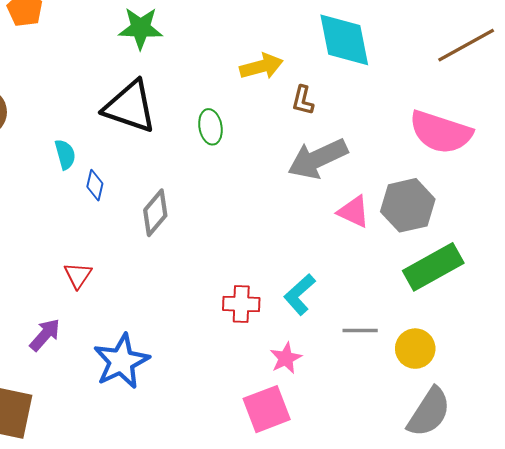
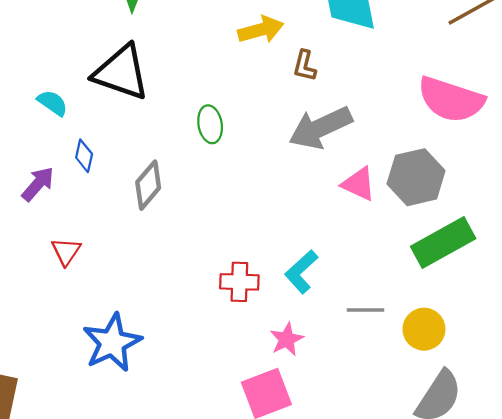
green ellipse: (210, 127) -> (210, 124), moved
cyan semicircle: (65, 154) -> (53, 103), moved, turned -40
purple arrow: (45, 335) -> (38, 184), moved

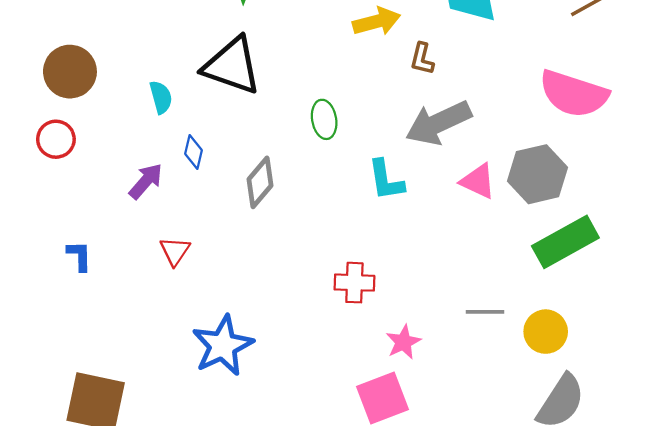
cyan semicircle: (53, 103) -> (161, 97), turned 40
cyan L-shape: (301, 272) -> (386, 180), moved, turned -57

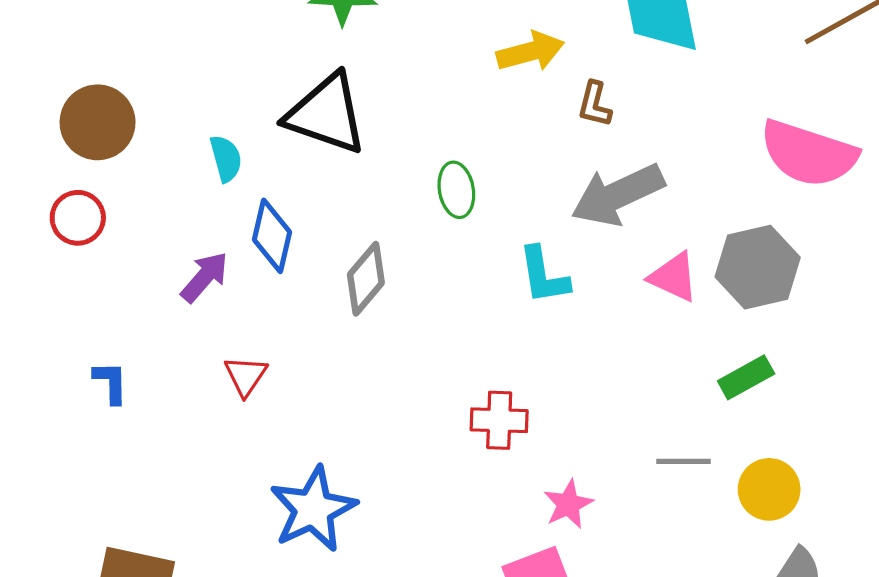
blue diamond: (194, 152) -> (272, 236), size x1.5
green rectangle: (565, 242) -> (746, 377), moved, size x0.6

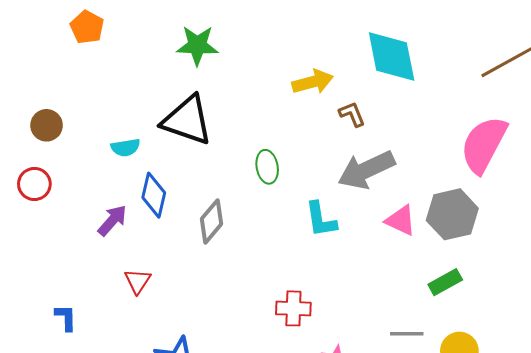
brown L-shape: (595, 104) -> (352, 114), turned 144
brown circle: (98, 122) -> (47, 125), size x0.7
pink semicircle: (809, 154) -> (484, 145), turned 100
cyan semicircle: (226, 159) -> (125, 148), turned 96
blue L-shape: (111, 382) -> (66, 318), moved

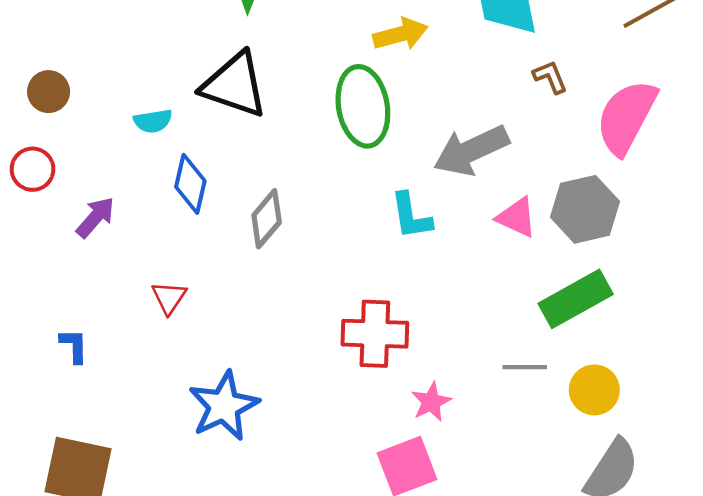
brown L-shape: (352, 114) -> (550, 77), moved
green ellipse: (267, 167) -> (363, 106), moved, size x1.8
purple arrow: (112, 220) -> (95, 217), moved
green rectangle: (445, 282) -> (576, 299), size x1.6
red cross: (293, 308) -> (375, 334), size x1.4

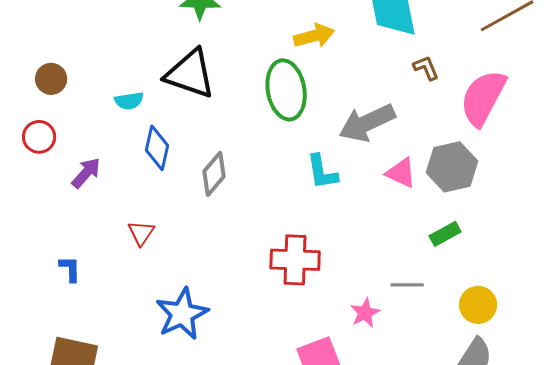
green rectangle: (576, 299) -> (445, 234), size x0.6
yellow circle: (594, 390) -> (478, 305), moved
pink star: (431, 402) -> (365, 313), moved

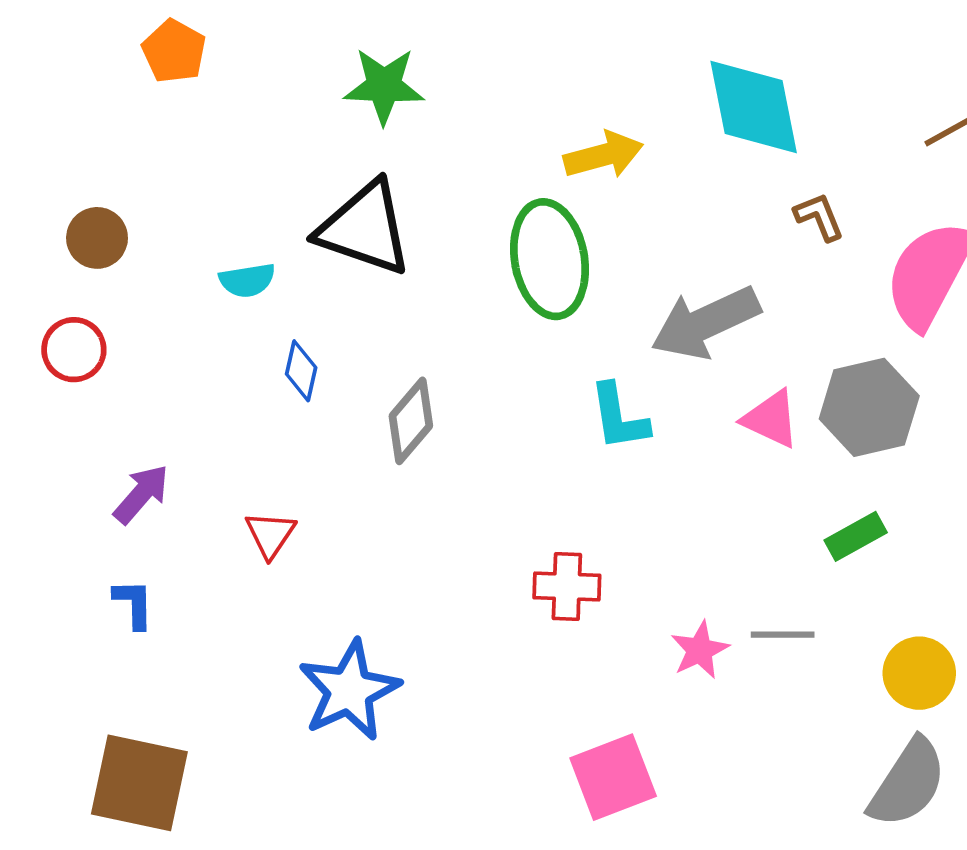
blue diamond: (157, 148) -> (301, 371), size x0.7
purple arrow: (86, 173) -> (141, 494), moved
red cross: (295, 260) -> (567, 586), size x0.7
pink star: (365, 313) -> (700, 650), moved

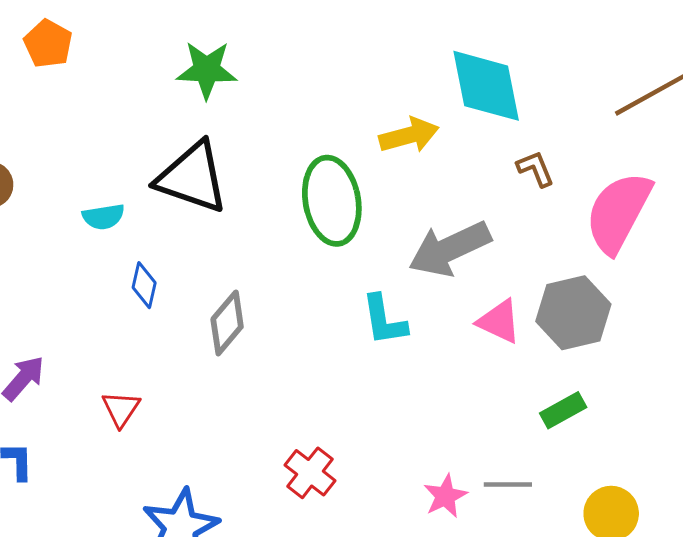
yellow arrow: (603, 155) -> (409, 135), moved
red cross: (567, 586) -> (310, 473), moved, turned 36

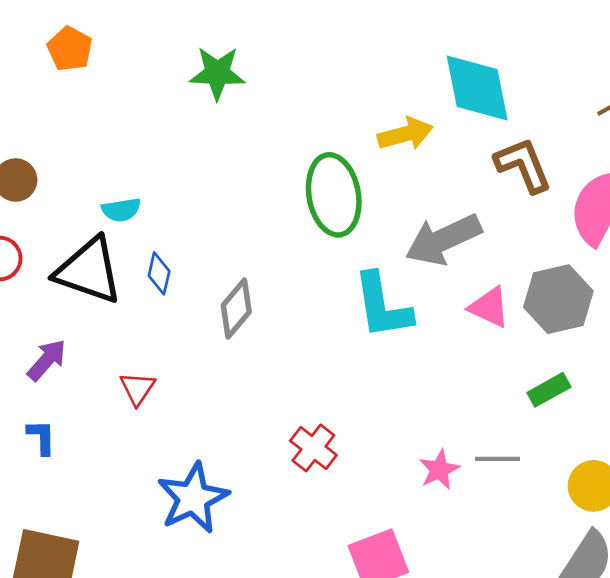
brown L-shape: (535, 169) -> (523, 165), size x1.6
black triangle: (192, 177) -> (89, 271), moved
cyan L-shape: (384, 320) -> (382, 306), size x1.4

